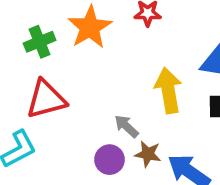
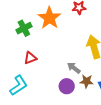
red triangle: (46, 99) -> (30, 58), size x0.6

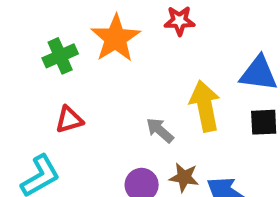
gray arrow: (74, 68) -> (160, 130), moved

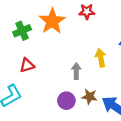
yellow arrow: (205, 106) -> (101, 58), size x0.7
gray arrow: (160, 130) -> (76, 71), turned 49

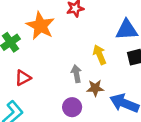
brown star: (89, 97) -> (95, 88), moved

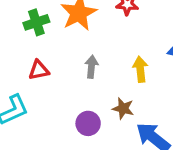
gray arrow: (76, 74) -> (91, 67), moved

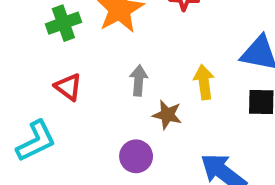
red triangle: (39, 70) -> (68, 87), turned 50
brown star: (123, 108) -> (167, 115), moved

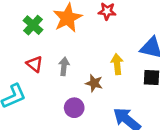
green cross: (63, 23) -> (33, 25), turned -30
gray arrow: (139, 80) -> (64, 66), moved

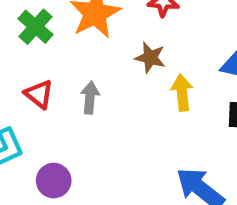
brown star: (94, 83) -> (150, 58), moved
purple circle: (74, 108) -> (54, 181), moved

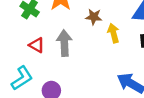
gray arrow: (90, 98) -> (64, 43), size x1.5

